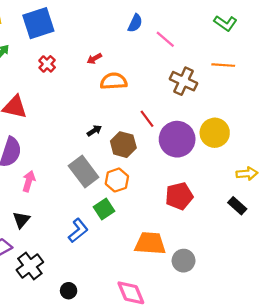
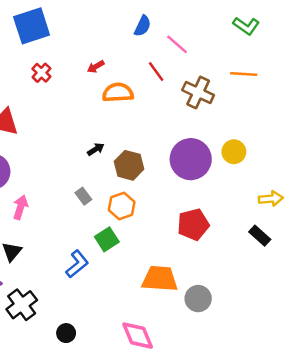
red line: (147, 119) -> (156, 72), moved
yellow circle: (215, 133) -> (234, 152), size x0.7
gray rectangle: (84, 171) -> (83, 196), size x0.5

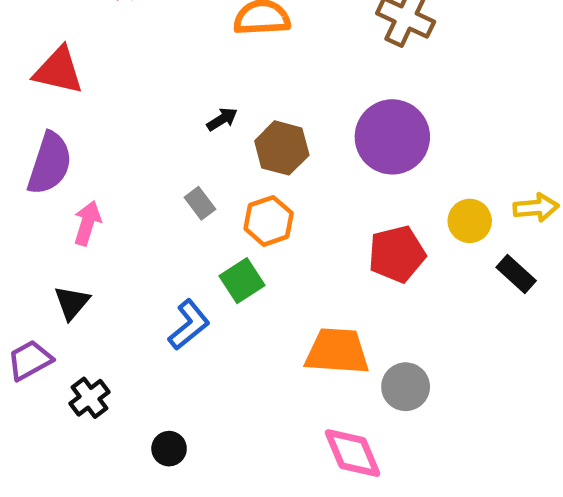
yellow circle: (234, 152) -> (470, 221), moved
black cross: (22, 305) -> (89, 398), size x0.7
pink diamond: (138, 336) -> (353, 453), moved

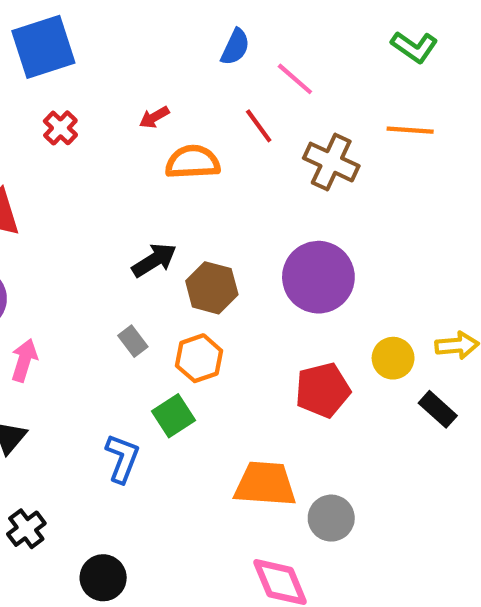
black arrow: (222, 119) -> (154, 260), size x1.5
blue L-shape: (189, 325) -> (122, 458), turned -30
black circle: (169, 449) -> (103, 578), size x1.4

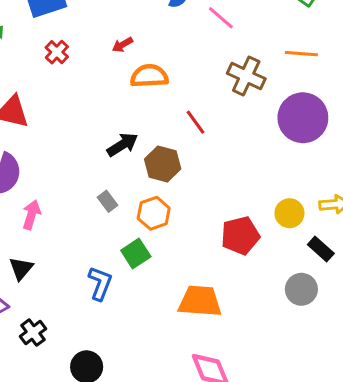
red line: (259, 126) -> (195, 122), moved
purple circle: (318, 277) -> (303, 118), moved
gray circle: (331, 518) -> (301, 289), moved

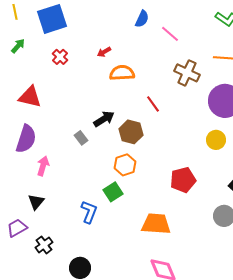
gray rectangle: (107, 201) -> (81, 138), moved
yellow circle: (289, 213) -> (216, 140), moved

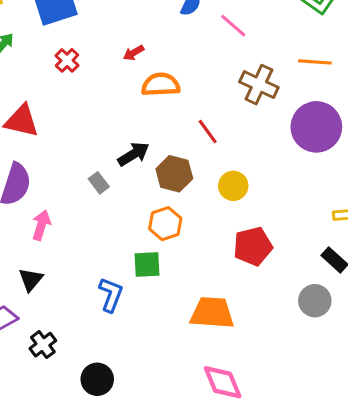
yellow circle: (216, 140) -> (233, 186), moved
green square: (113, 192) -> (147, 264), turned 30

